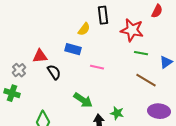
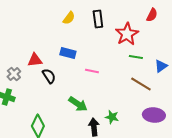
yellow semicircle: (84, 29) -> (69, 18), moved
red star: (132, 30) -> (127, 34), turned 30

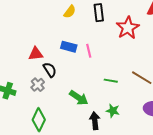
green line: (136, 57) -> (111, 81), moved
pink line: (92, 71) -> (89, 51), moved, turned 64
gray cross: (14, 74) -> (38, 85), moved

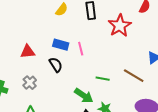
black semicircle: (50, 70) -> (56, 65), moved
green arrow: (79, 98) -> (84, 96), moved

